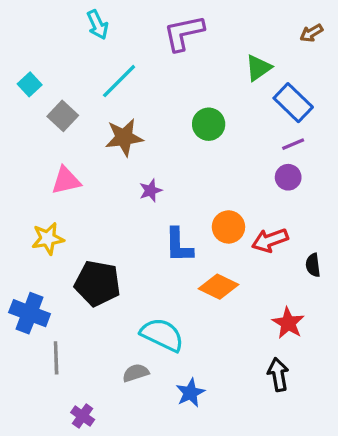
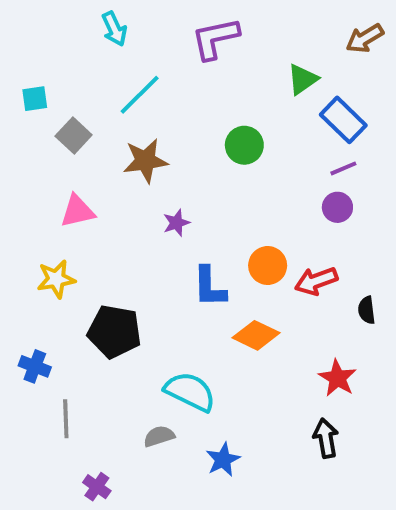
brown arrow: (311, 33) -> (365, 38), size x1.4
cyan square: (30, 84) -> (35, 99), turned 35
blue cross: (30, 313) -> (35, 366), size x0.7

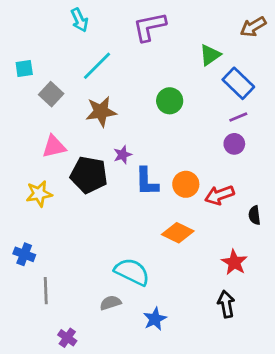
blue L-shape: (209, 287) -> (147, 182), moved
black pentagon: (114, 331) -> (89, 175), moved

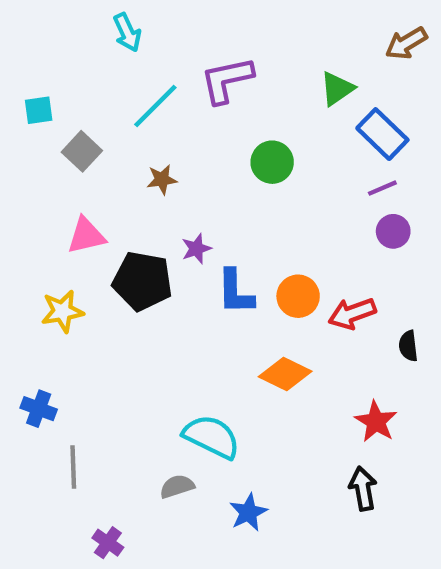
purple L-shape: (149, 27) -> (227, 80), moved
brown star: (101, 112) -> (162, 179), size x0.6
purple circle: (234, 144) -> (393, 231), moved

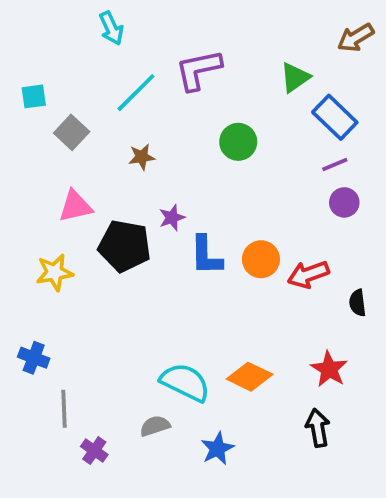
orange diamond: (285, 374) -> (250, 377), moved
purple cross: (108, 543) -> (94, 451), moved

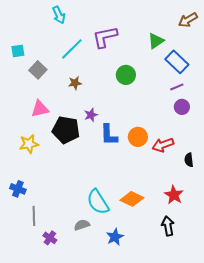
cyan semicircle: (185, 382) -> (98, 202), turned -148

